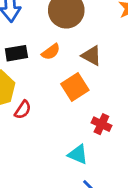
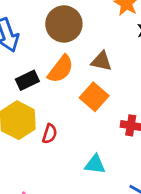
orange semicircle: (51, 52) -> (61, 69), size x1.5
cyan triangle: (78, 154) -> (95, 164), moved

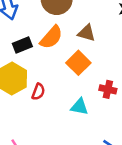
cyan triangle: (95, 164) -> (79, 107), moved

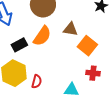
orange square: (78, 63) -> (87, 46), moved

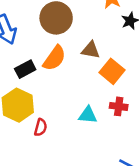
red semicircle: (37, 82) -> (41, 127), moved
cyan triangle: (71, 90) -> (88, 115), moved

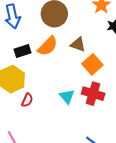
red cross: (119, 106) -> (93, 94), size x1.5
cyan triangle: (88, 115) -> (67, 96), turned 35

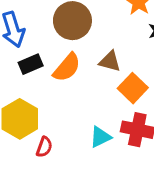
black rectangle: (23, 51) -> (31, 64), moved
cyan triangle: (67, 96) -> (100, 137), turned 49

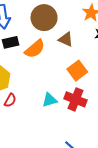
brown triangle: (110, 61) -> (66, 39), moved

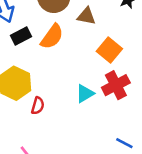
red cross: (76, 99) -> (116, 85), turned -35

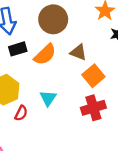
brown triangle: (86, 16) -> (78, 52), moved
cyan triangle: (85, 94) -> (48, 98), moved, turned -36

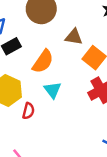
orange semicircle: (45, 55) -> (43, 61), moved

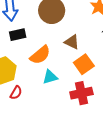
cyan triangle: (53, 90) -> (50, 77), moved, turned 35

